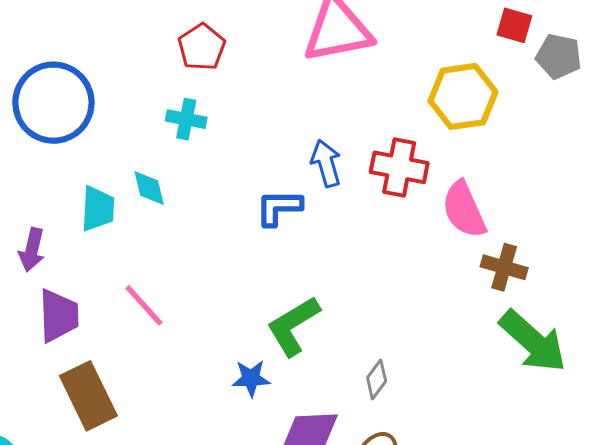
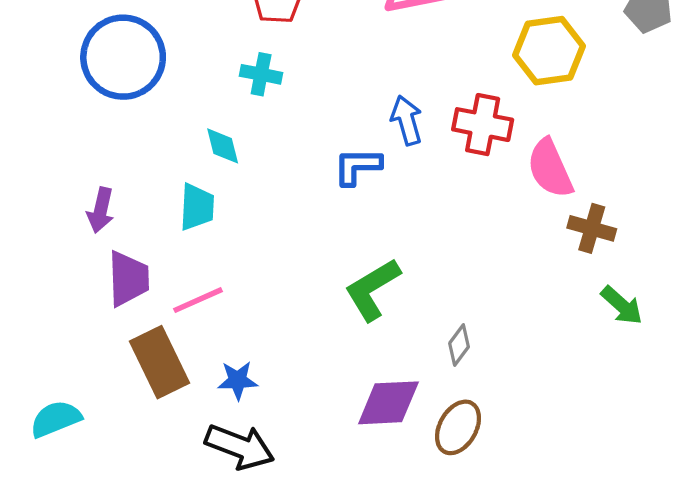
cyan trapezoid: (98, 209) -> (197, 207), moved
pink line: (144, 305) -> (198, 300), moved, turned -72
green arrow: (533, 341) -> (622, 305), size x0.6
blue star: (251, 378) -> (238, 380), moved

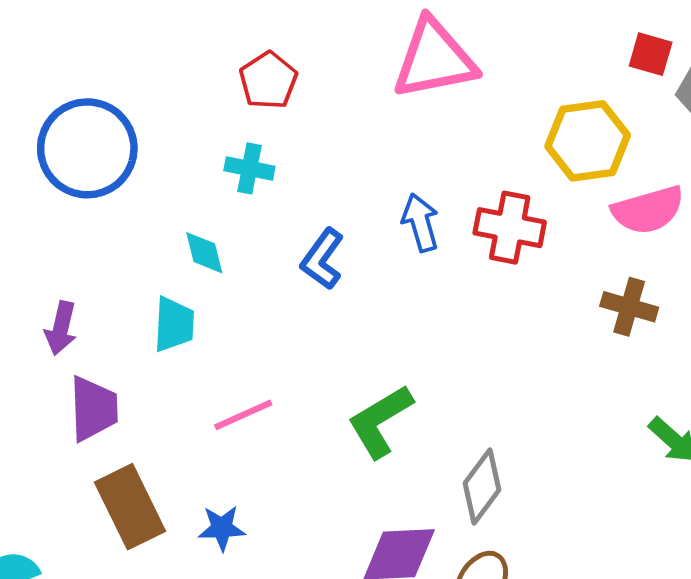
blue L-shape: (357, 166) -> (322, 259), moved, turned -54
pink semicircle: (550, 168) -> (648, 210), moved, turned -82
brown cross: (592, 228) -> (629, 307), moved
pink line: (198, 300) -> (243, 415), moved
gray diamond: (459, 345) -> (482, 487), size x1.5

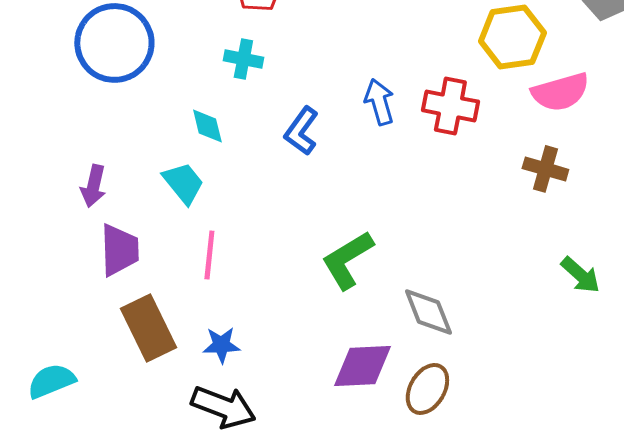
cyan trapezoid: (174, 324) -> (183, 183), turned -42
pink line: (243, 415) -> (209, 255), moved, turned -60
gray diamond: (482, 487) -> (428, 312), turned -58

